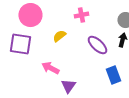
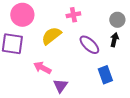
yellow semicircle: (59, 36) -> (51, 36), size x1.5

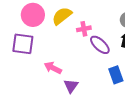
pink cross: (73, 15) -> (84, 29), moved
yellow semicircle: (51, 36) -> (62, 16), moved

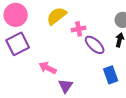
pink circle: (33, 15) -> (16, 15), moved
purple square: (23, 44) -> (18, 44), turned -35

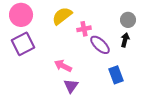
pink arrow: (48, 68) -> (63, 66), moved

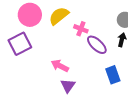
pink circle: (21, 15) -> (30, 15), moved
pink cross: (84, 29) -> (81, 29), turned 32

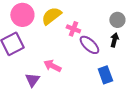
purple triangle: (68, 86) -> (32, 80), moved

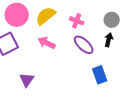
pink cross: (73, 29) -> (77, 21), moved
pink arrow: (52, 66) -> (47, 43), moved

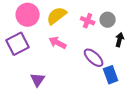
gray circle: (112, 20) -> (108, 20), moved
purple ellipse: (84, 45) -> (94, 58), moved

